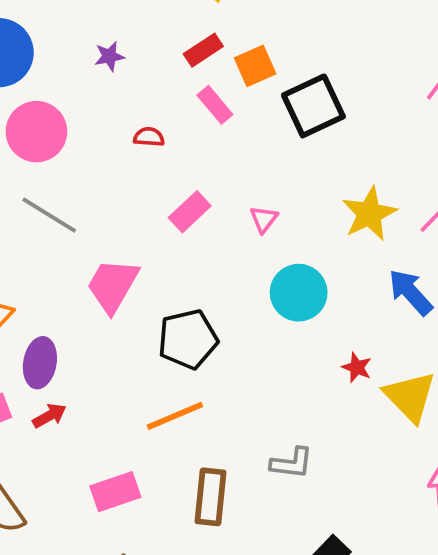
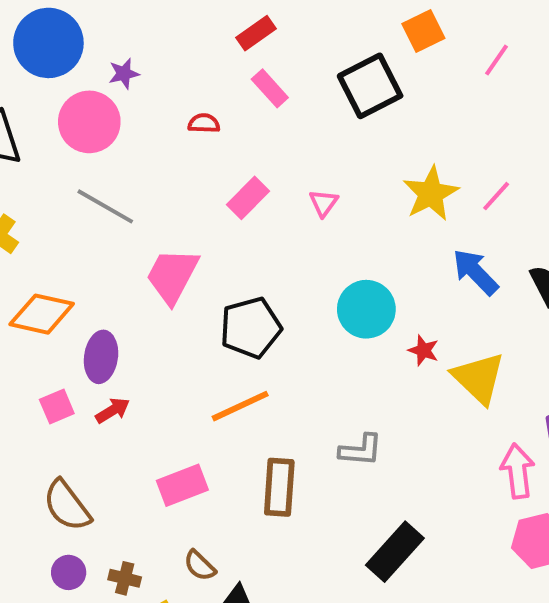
purple star: (109, 56) -> (124, 74), moved
orange square: (255, 66) -> (423, 31), moved
cyan circle: (299, 293) -> (366, 309), moved

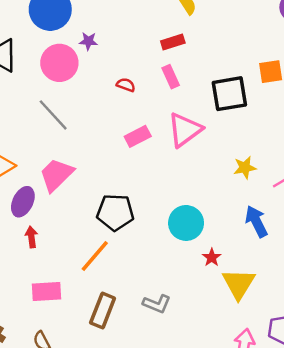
yellow star: (431, 194) -> (245, 168), size x0.7
pink triangle: (324, 203) -> (185, 130), moved, size x2.0
pink trapezoid: (172, 276) -> (56, 175), moved
orange line: (240, 406) -> (95, 256), turned -42
red arrow: (113, 410) -> (31, 237), moved, turned -84

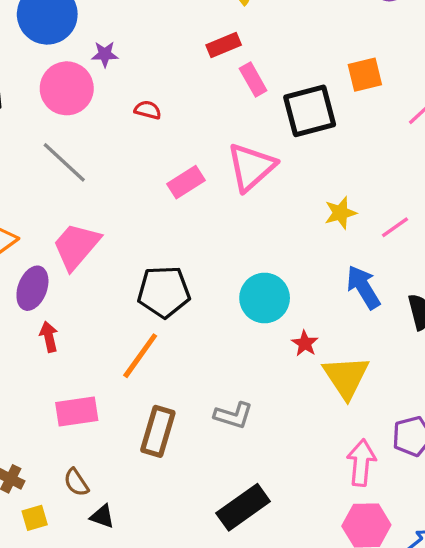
pink rectangle: (171, 77) -> (253, 79), moved
red semicircle: (126, 85) -> (148, 110), moved

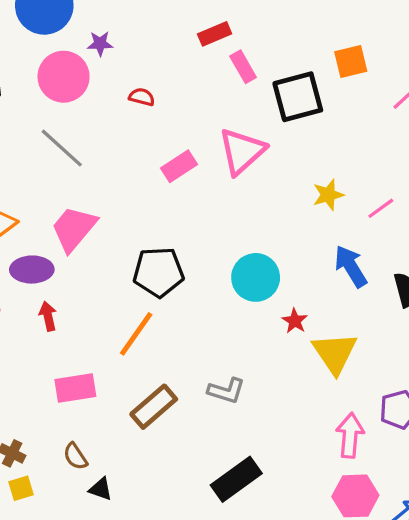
purple ellipse: (32, 288) -> (32, 270), turned 69
brown rectangle: (158, 431) -> (154, 407), turned 33
yellow square: (35, 518) -> (21, 488), moved

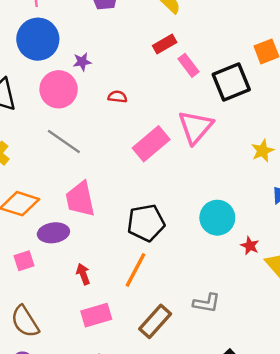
pink rectangle: (179, 166) -> (151, 144), size x1.4
pink trapezoid: (74, 229) -> (80, 199), turned -45
red arrow: (48, 316) -> (83, 274), moved

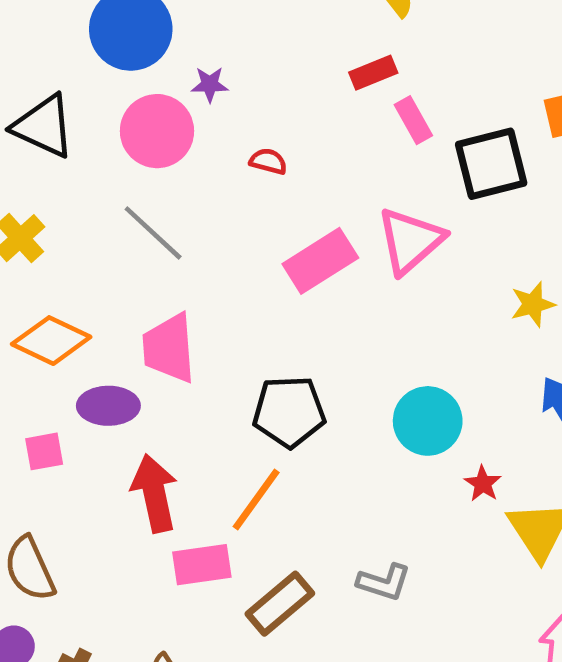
red arrow: (83, 274) -> (154, 493), size x1.8
pink rectangle: (96, 315) -> (202, 565), moved

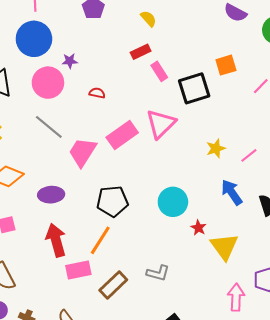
pink trapezoid: (169, 348) -> (82, 152), moved, turned 40
purple ellipse: (108, 406) -> (51, 195), moved

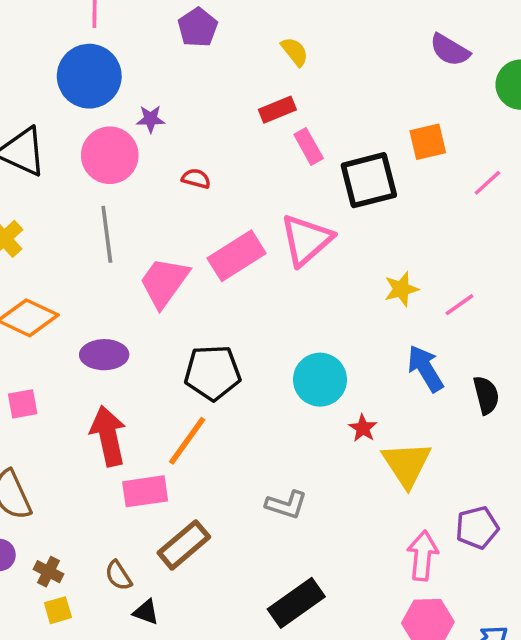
gray line: (49, 127) -> (107, 234), turned 40
brown rectangle: (113, 285) -> (184, 545), moved

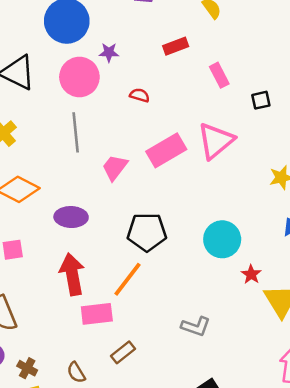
red rectangle: (277, 110) -> (176, 46), moved
black square: (369, 180) -> (261, 100), size x0.5
pink trapezoid: (164, 282) -> (115, 167), size x0.7
brown rectangle: (184, 545) -> (123, 352), size x0.7

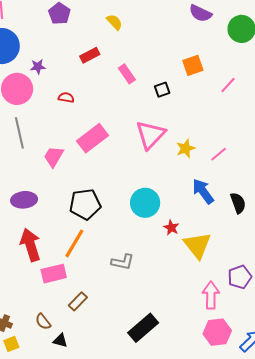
pink triangle: (216, 141) -> (150, 135), moved
gray L-shape: (196, 326) -> (123, 262), moved

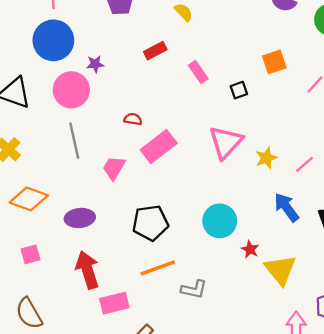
red semicircle: (66, 97) -> (133, 119), moved
orange line: (74, 243) -> (158, 268), moved, turned 40

